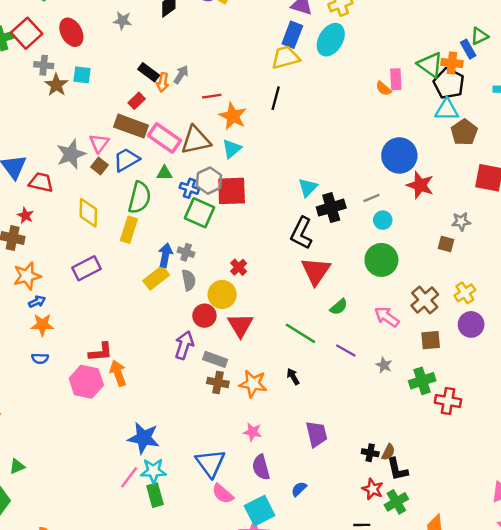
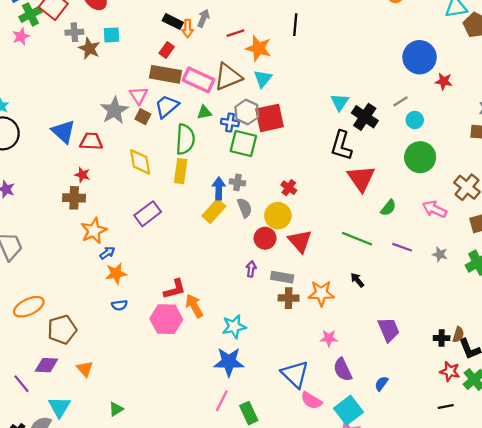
red star: (420, 185) -> (444, 81), size x0.7
black cross: (331, 208) -> (365, 117), turned -30
purple arrow: (184, 345) -> (251, 269), size x0.6
cyan star: (153, 471) -> (234, 327), moved

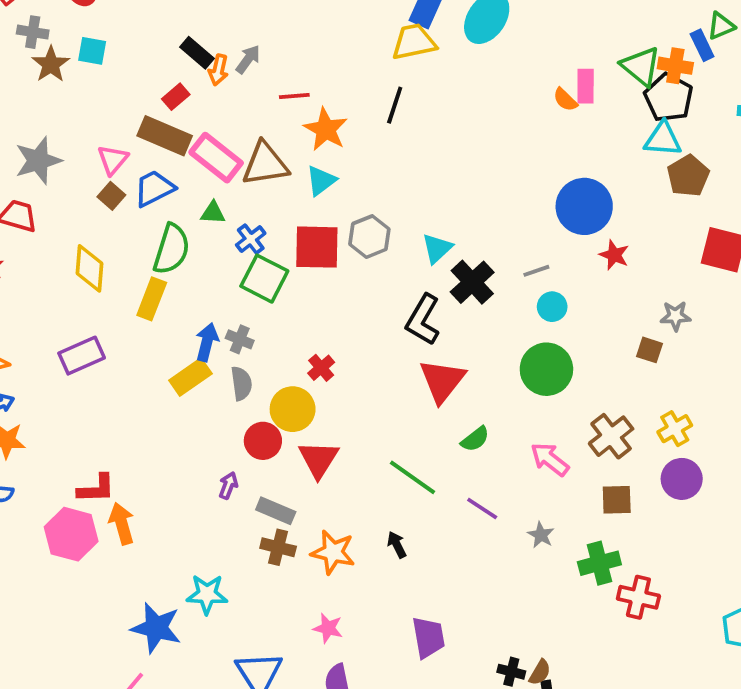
gray star: (114, 110) -> (38, 161), moved
gray hexagon: (247, 112) -> (369, 237), moved
blue cross: (230, 123) -> (251, 239), turned 30
cyan star: (234, 327) -> (207, 594), moved

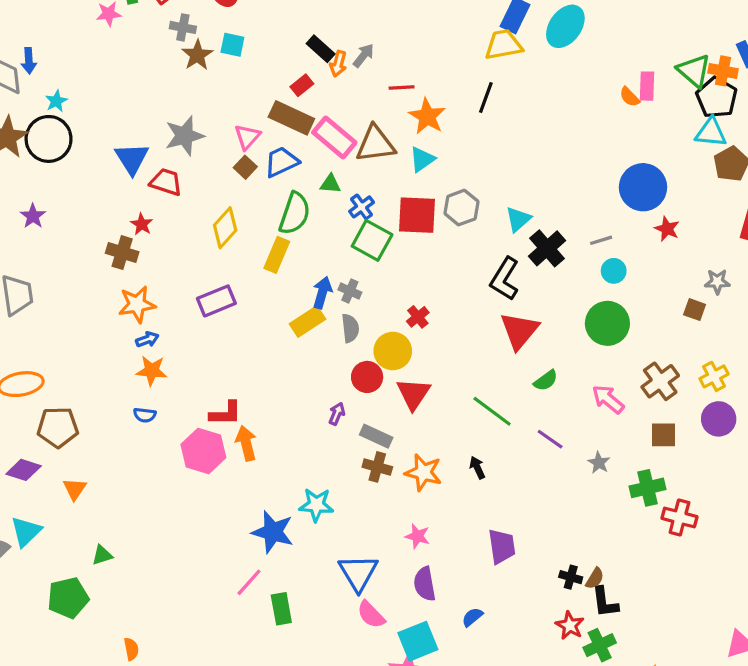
yellow diamond: (89, 268) -> (225, 228), turned 36

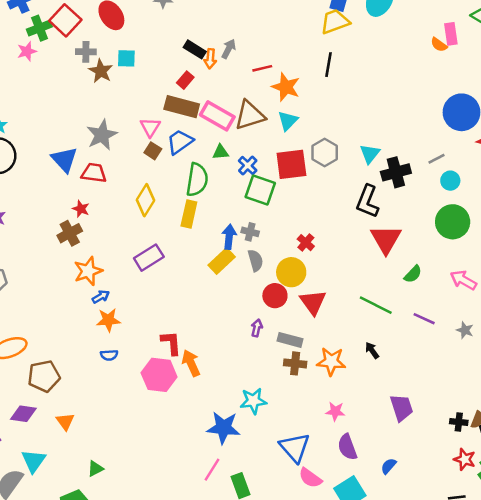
black cross: (547, 248) -> (396, 172), turned 36
brown cross: (122, 253) -> (70, 233), turned -35
red L-shape: (226, 413) -> (171, 343), turned -84

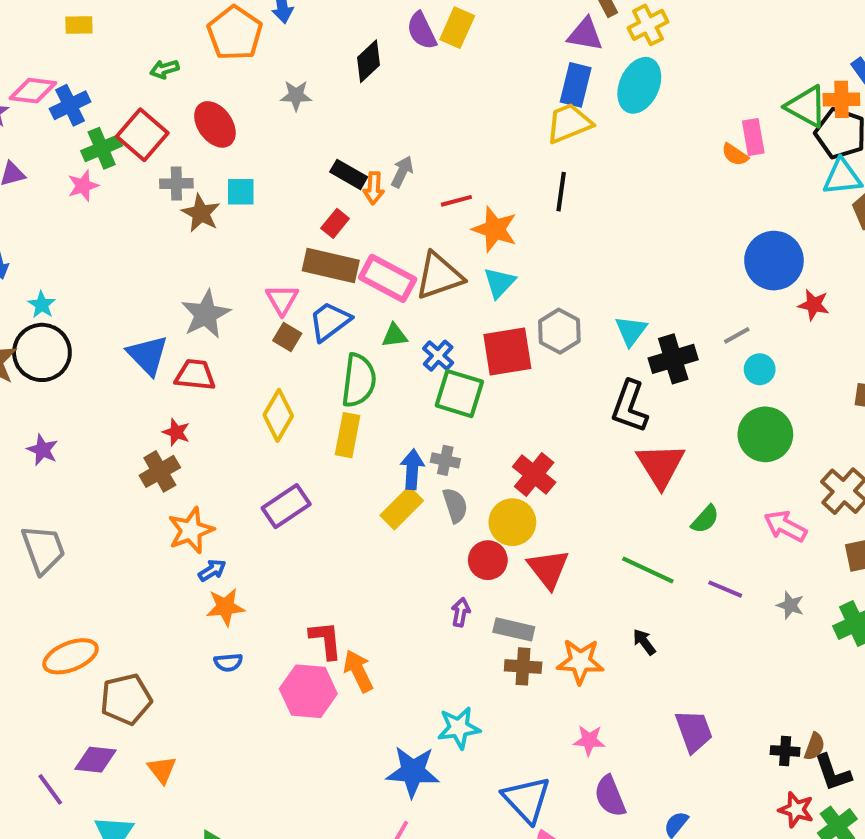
red cross: (306, 243) -> (534, 475), size x1.5

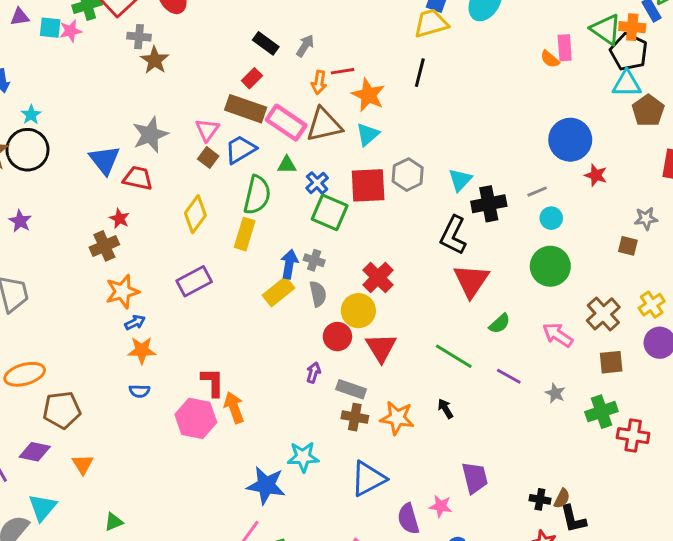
orange arrow: (374, 188) -> (319, 82), moved
cyan square: (241, 192) -> (50, 28), moved
pink star: (589, 740) -> (441, 506), moved
blue triangle: (527, 799) -> (368, 479), moved, turned 39

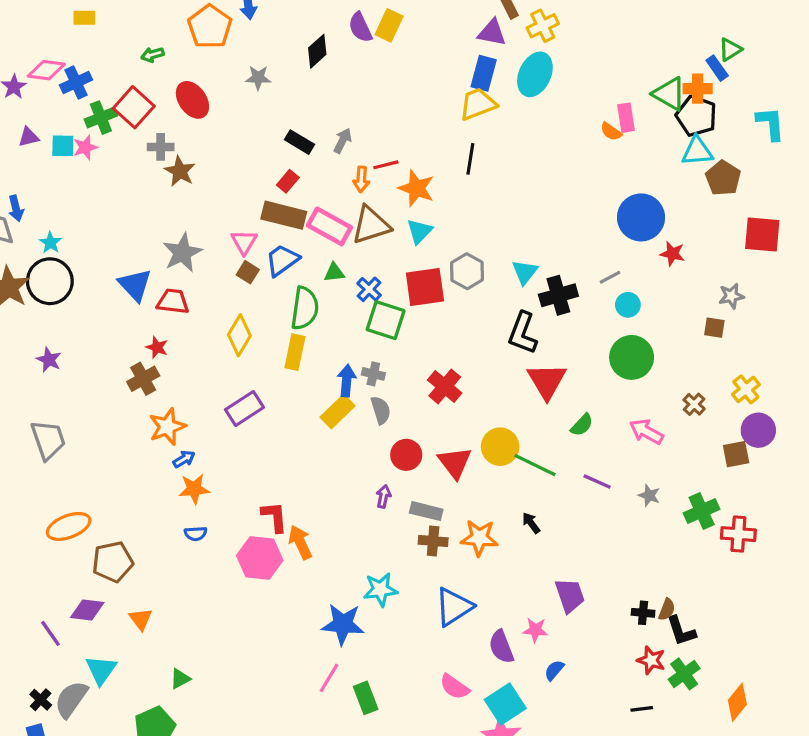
yellow circle: (358, 311) -> (500, 447), moved
brown cross: (603, 314) -> (694, 404), size x0.6
brown square: (611, 362) -> (736, 454), moved

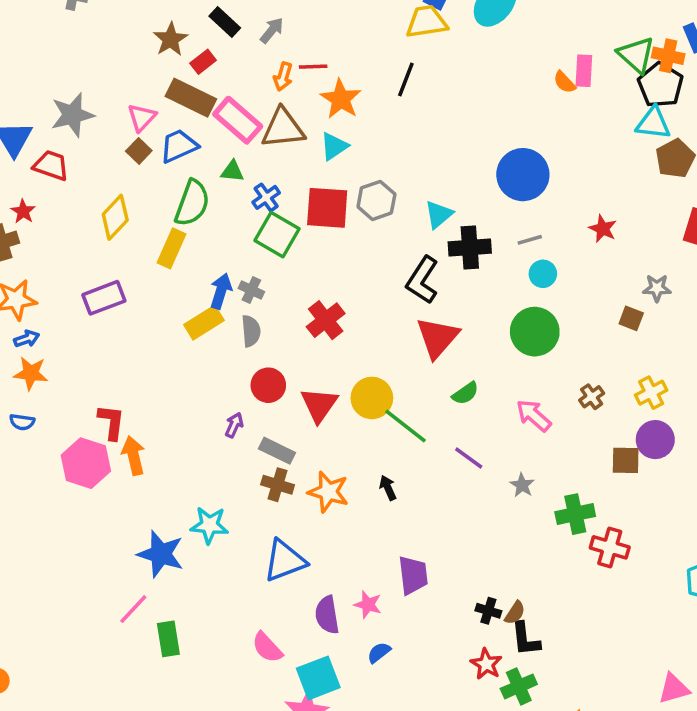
brown star: (180, 171) -> (171, 39), moved
blue circle: (641, 217) -> (523, 175), moved

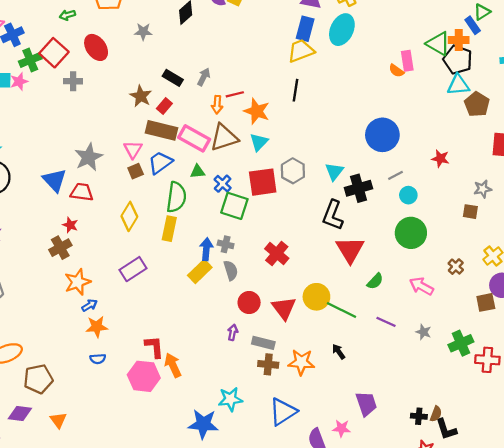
brown square: (139, 151) -> (136, 171), turned 35

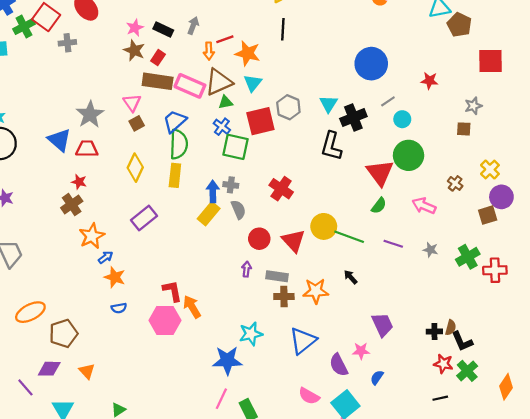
pink star: (19, 81) -> (135, 28), moved
blue trapezoid: (160, 163) -> (175, 121), moved
green triangle: (198, 172) -> (226, 102), moved
red triangle: (350, 250) -> (380, 173), moved
orange star: (97, 327) -> (115, 277), turned 30

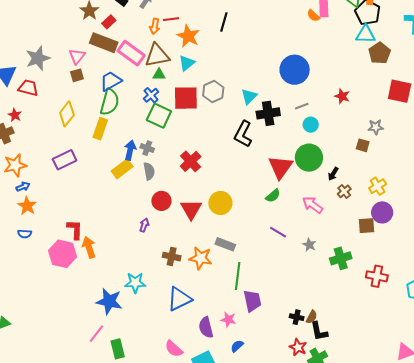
green line: (349, 237) -> (238, 276), moved, turned 64
red cross: (495, 270) -> (377, 276), moved
gray rectangle: (277, 276) -> (225, 244), moved
black arrow: (351, 277) -> (333, 174), moved, turned -120

